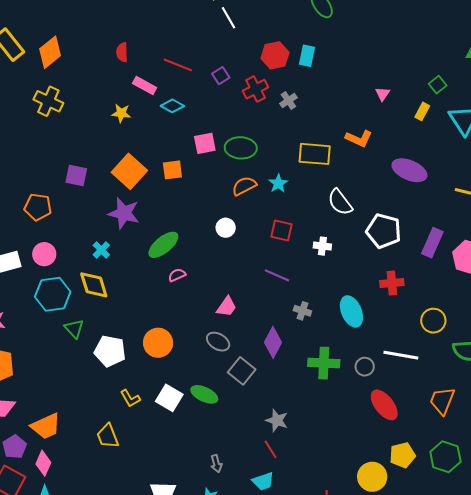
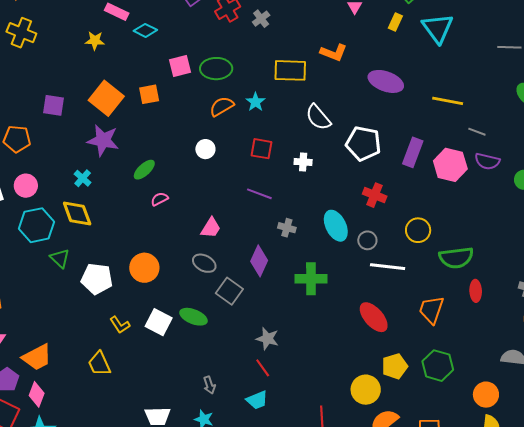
green ellipse: (163, 245) -> (144, 170), size x0.7
red cross: (392, 283) -> (375, 195), turned 30
gray circle: (365, 367) -> (367, 240), moved

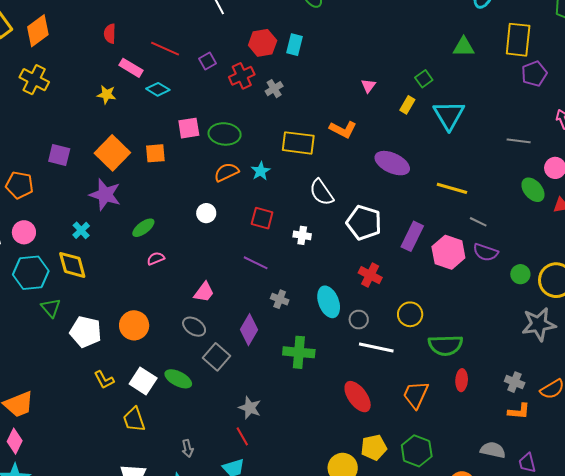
yellow trapezoid: (99, 364) -> (134, 420), moved

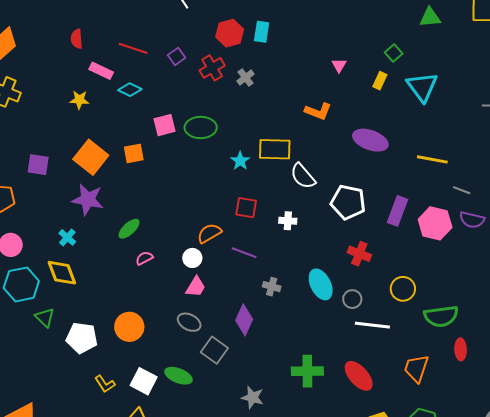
yellow rectangle: (298, 143) -> (275, 149), moved
orange semicircle: (226, 172) -> (209, 233), moved
white circle: (206, 213) -> (192, 258), moved
green cross: (299, 352) -> (307, 371), moved

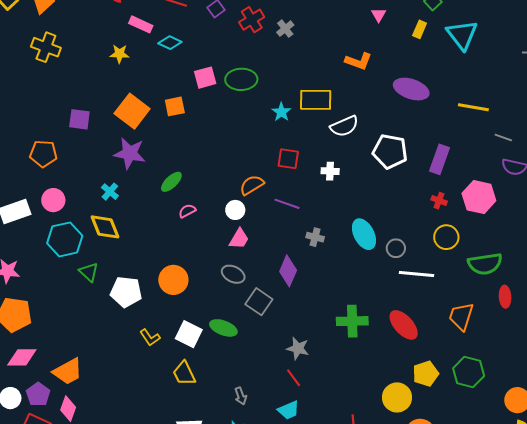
white semicircle: (303, 176) -> (344, 126), turned -72
pink hexagon: (435, 223) -> (479, 197), moved
red cross: (359, 254) -> (439, 201), moved, size x0.7

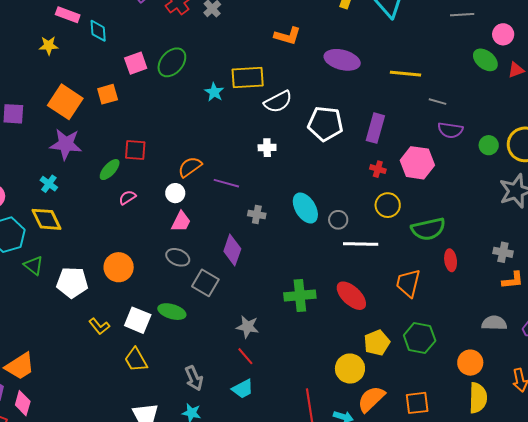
cyan diamond: (170, 43) -> (98, 31), turned 65
green ellipse: (241, 79) -> (172, 62), turned -44
red square: (288, 159) -> (135, 150), moved
gray arrow: (241, 396) -> (194, 378), size x1.4

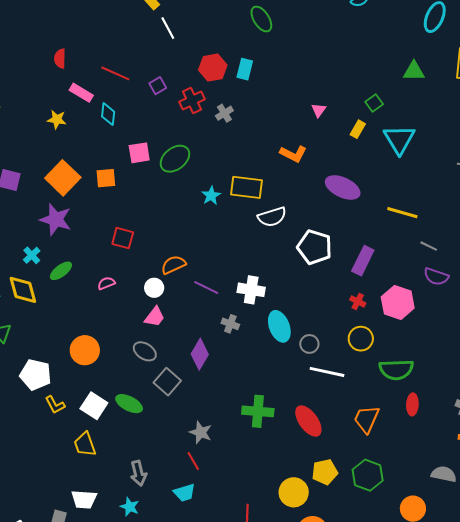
white cross: (267, 148) -> (251, 290), moved, size x1.5
green ellipse: (110, 170) -> (61, 271), moved
white pentagon: (72, 282) -> (35, 375), moved

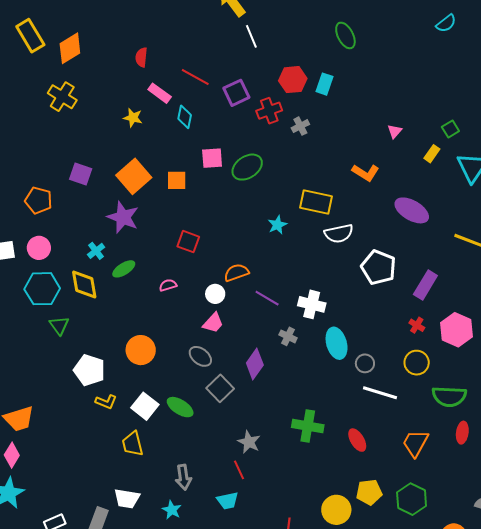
purple square: (158, 86) -> (236, 93), size x1.5
cyan star: (211, 196) -> (277, 225), moved
yellow L-shape: (55, 405) -> (106, 402), turned -45
red ellipse: (308, 421) -> (357, 440), size x0.7

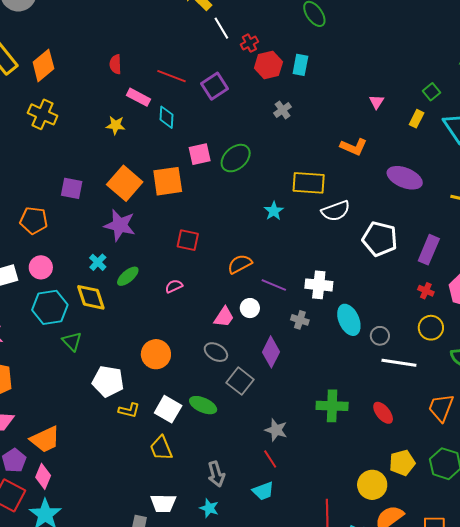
red cross: (269, 111) -> (249, 43), moved, size x0.7
orange square: (177, 180) -> (168, 181), size x1.5
white circle: (215, 294) -> (250, 308), moved

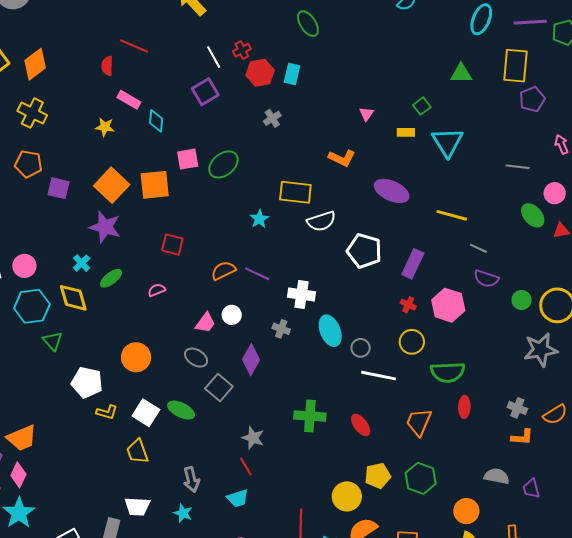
white line: (221, 28) -> (214, 57), moved
red line: (171, 76) -> (134, 46), moved
yellow rectangle: (417, 119) -> (406, 132), turned 60
orange pentagon: (34, 220) -> (28, 164), moved
purple line: (274, 285) -> (257, 274), moved

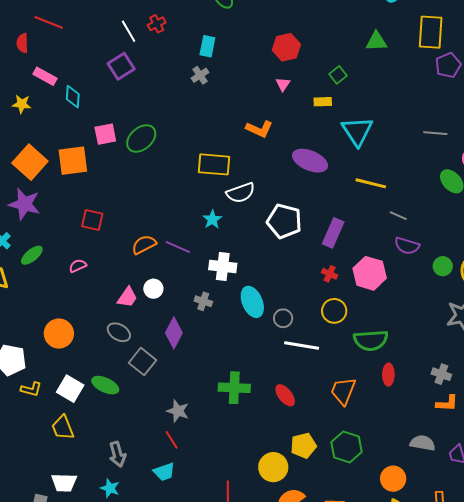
red hexagon: (260, 73) -> (286, 47), moved
gray cross: (272, 118) -> (200, 75), moved
cyan triangle: (448, 142) -> (357, 131), moved
cyan star: (259, 219) -> (212, 219), moved

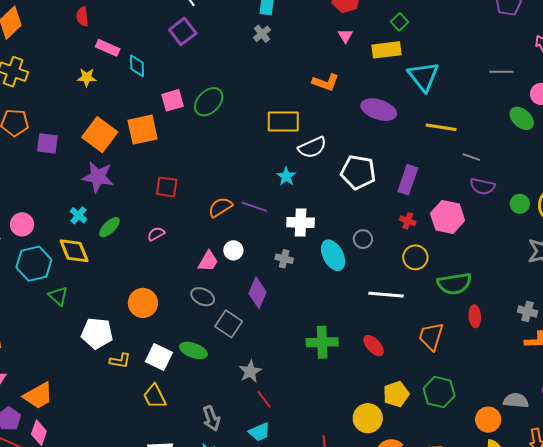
yellow rectangle: (323, 102) -> (386, 50), size x1.6
gray circle: (283, 318) -> (363, 239), moved
gray star: (178, 411) -> (250, 371), moved, turned 30
gray semicircle: (423, 443) -> (516, 401), moved

